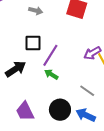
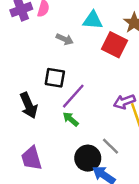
black arrow: (16, 69) -> (29, 105), turned 90
black circle: (60, 110) -> (88, 158), moved

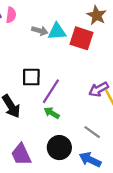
cyan triangle: (93, 20) -> (57, 31), moved
gray arrow: (65, 39) -> (40, 31), moved
black circle: (88, 158) -> (59, 148), moved

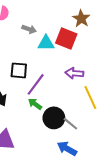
cyan triangle: (57, 31) -> (46, 43), moved
purple arrow: (99, 89) -> (74, 73), moved, turned 30
black circle: (59, 148) -> (54, 118), moved

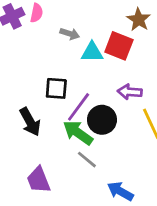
green arrow: (35, 104) -> (78, 133), size x1.6
black circle: (54, 118) -> (102, 120), moved
gray line: (70, 124) -> (87, 160), moved

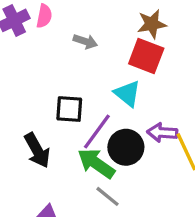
brown star: (139, 20) -> (152, 24), moved, turned 30
cyan triangle: (92, 52) -> (127, 94), moved, turned 40
purple arrow: (130, 92) -> (162, 133), moved

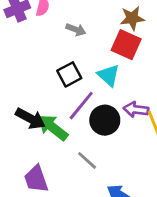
black square: (69, 109) -> (69, 74), moved, turned -35
black arrow: (37, 150) -> (30, 119), turned -36
green arrow: (96, 163) -> (53, 127), moved

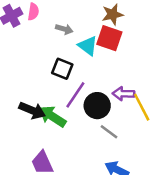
black square: (69, 74) -> (62, 69), turned -35
cyan triangle: (109, 75) -> (88, 46), moved
gray line: (87, 160) -> (109, 132), moved

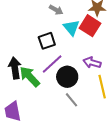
black square: (62, 69) -> (47, 41), turned 36
purple arrow: (123, 94) -> (92, 63), moved
black arrow: (32, 110) -> (15, 68), turned -135

